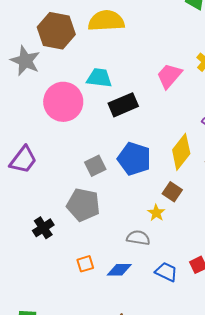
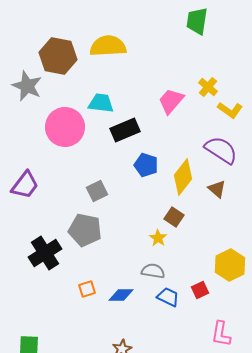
blue pentagon: (134, 159) -> (146, 165), moved, size x0.7
black cross: (43, 228) -> (45, 253), size x1.5
gray semicircle: (138, 238) -> (153, 271), moved

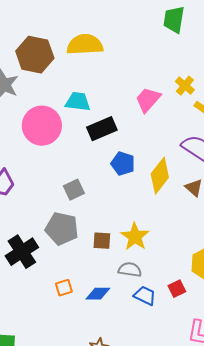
brown square: (174, 217) -> (102, 241), moved, turned -30
yellow star: (158, 238) -> (135, 237), size x1.6

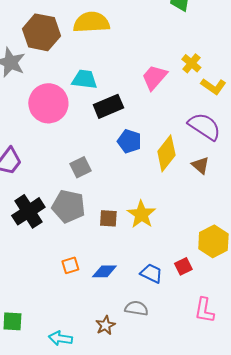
black cross: (22, 252) -> (28, 211), moved
gray semicircle: (130, 270) -> (136, 308), moved

